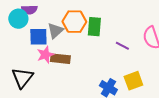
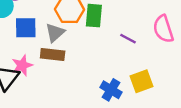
gray triangle: (55, 31) -> (55, 33), moved
pink star: (45, 55) -> (22, 65), moved

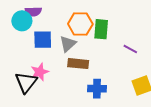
brown rectangle: (53, 54) -> (78, 64), moved
blue cross: (111, 90) -> (97, 89), moved, turned -30

